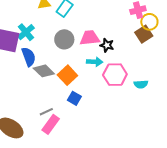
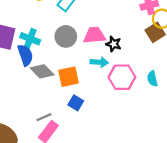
cyan cross: (26, 32) -> (30, 39), moved, turned -30
orange square: (67, 75) -> (69, 77), turned 30
cyan semicircle: (141, 84) -> (152, 79), moved, turned 80

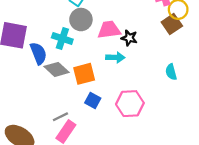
gray circle: (66, 36) -> (81, 20), moved
cyan cross: (30, 39) -> (62, 38), moved
pink hexagon: (122, 77) -> (130, 104), moved

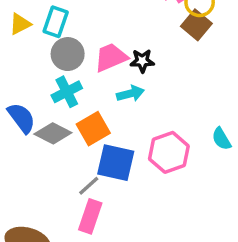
cyan cross: (62, 38) -> (67, 92), moved, turned -30
cyan semicircle: (171, 72) -> (221, 139), moved
blue square: (93, 101) -> (116, 163), size x1.6
gray line: (60, 117) -> (89, 186), moved

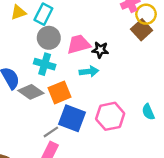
cyan cross: (67, 92) -> (45, 64), turned 36

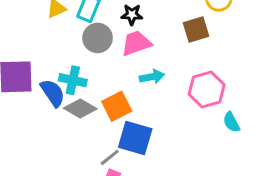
brown square: (142, 30) -> (196, 29), moved, turned 30
black star: (100, 50) -> (132, 15), moved
cyan cross: (45, 64) -> (73, 80), moved
pink hexagon: (110, 116) -> (207, 89), moved

